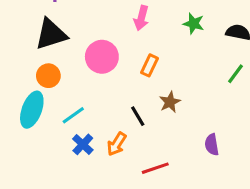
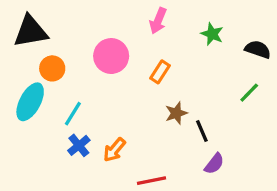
black triangle: (51, 34) -> (31, 31), moved
cyan line: (73, 115) -> (73, 114), turned -30
black line: (138, 116) -> (202, 131), moved
purple semicircle: (212, 145) -> (214, 164), turned -140

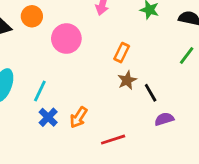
orange circle: (52, 68) -> (32, 16), moved
orange rectangle: (160, 72) -> (122, 53), moved
purple semicircle: (214, 164) -> (164, 119), turned -138

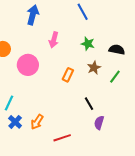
brown star: (127, 80) -> (94, 68), moved
purple semicircle: (164, 119) -> (99, 123), turned -56

